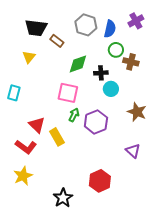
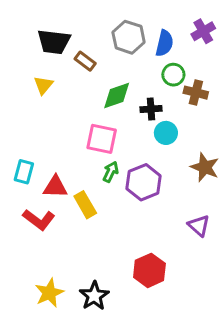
cyan rectangle: (14, 93) -> (24, 172), moved
red triangle: (37, 125) -> (55, 187), turned -42
yellow star: (23, 176) -> (49, 293), moved

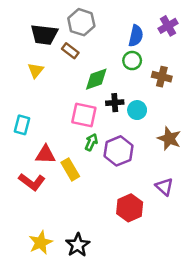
gray hexagon: (129, 37) -> (81, 22), moved
green circle: (173, 75) -> (132, 61), moved
black cross: (151, 109) -> (115, 103), moved
cyan rectangle: (24, 172) -> (22, 125), moved
red hexagon: (149, 270) -> (130, 208), moved

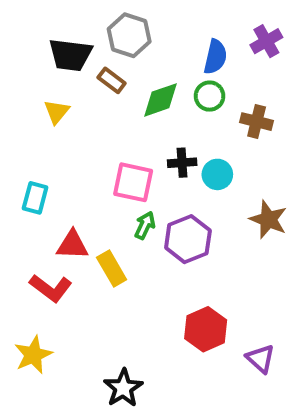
green diamond: (96, 79) -> (161, 100), moved
purple triangle: (164, 187) -> (260, 359), moved
yellow star: (41, 243) -> (33, 355), moved

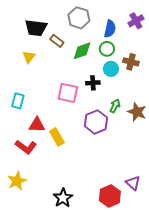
gray hexagon: (129, 35) -> (79, 18), moved
cyan circle: (217, 174) -> (111, 69), moved
green arrow: (145, 225) -> (115, 106), moved
red hexagon: (206, 329) -> (110, 196), moved

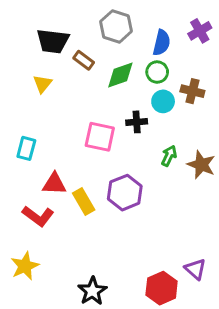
purple hexagon: (96, 122) -> (125, 193), moved

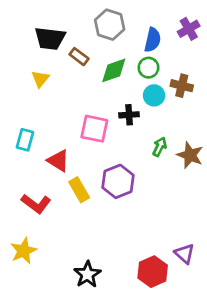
red triangle: (54, 184) -> (58, 161), moved, turned 30

